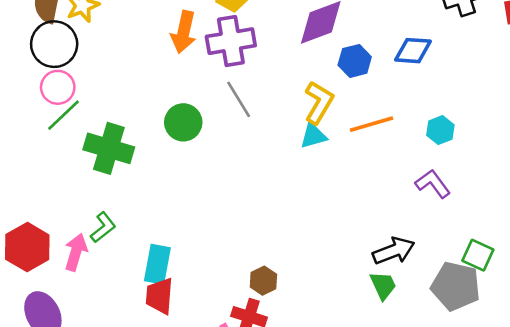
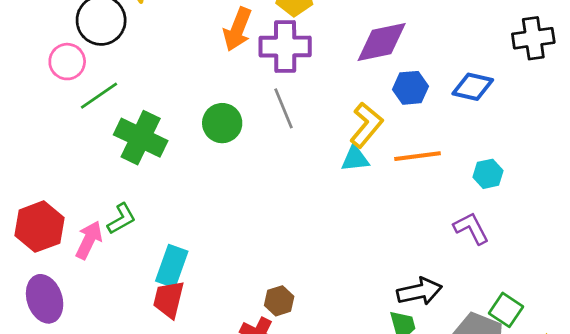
pink circle: (58, 87) -> (67, 62), moved

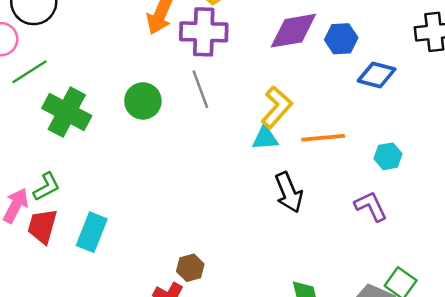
blue hexagon: (411, 88) -> (341, 39), moved
black arrow: (419, 291) -> (289, 192), moved, turned 78
red trapezoid: (169, 299) -> (42, 226), moved

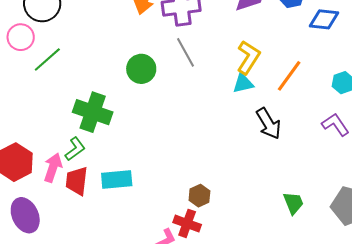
green cross: (67, 112) -> (93, 112), moved
orange line: (323, 138) -> (289, 76), turned -40
cyan rectangle: (92, 232) -> (117, 179), turned 72

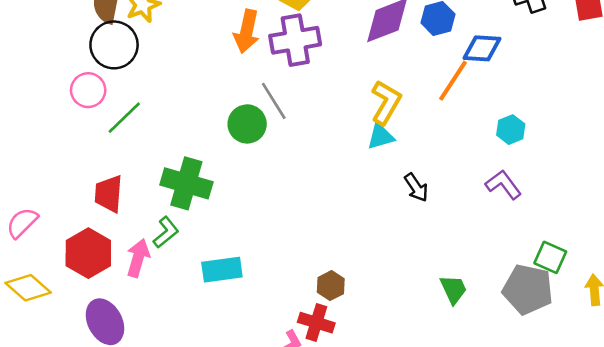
gray line: (185, 52) -> (274, 101), moved
orange line: (289, 76) -> (453, 81), moved
black arrow: (268, 124) -> (416, 188), size x0.7
red trapezoid: (77, 181) -> (109, 194), moved

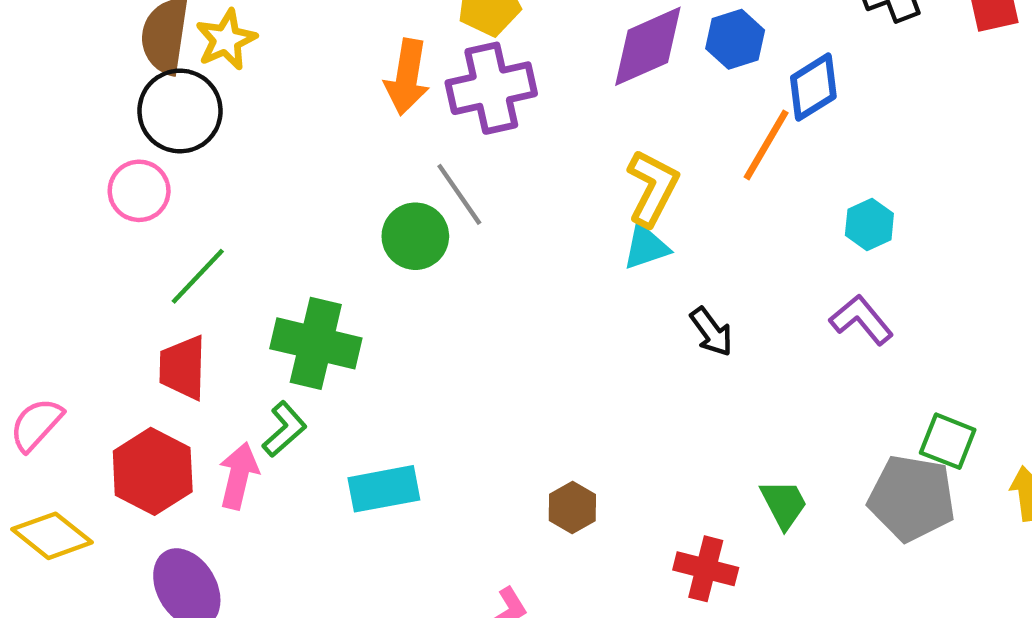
blue diamond: (482, 48) -> (813, 87), turned -33
green line: (124, 118) -> (198, 276), moved
red cross: (316, 323) -> (706, 569), moved

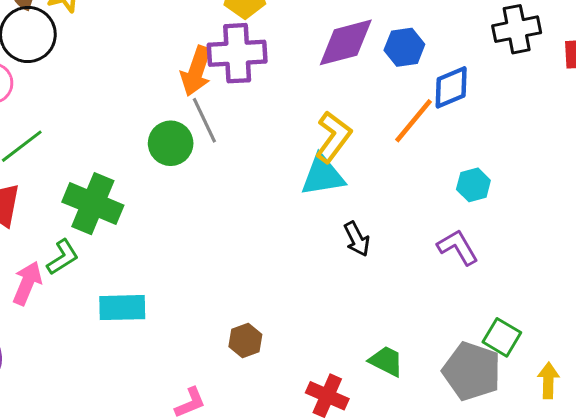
orange arrow: (407, 77) -> (196, 71), moved
cyan triangle: (646, 247) -> (323, 175), size x1.4
green trapezoid: (784, 504) -> (386, 361), turned -45

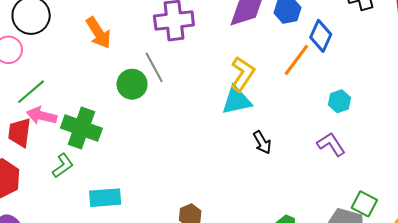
orange arrow: (196, 71) -> (98, 33), moved, turned -48
blue diamond: (451, 87) -> (321, 36), turned -40
pink arrow: (27, 283) -> (42, 116), moved, turned -96

